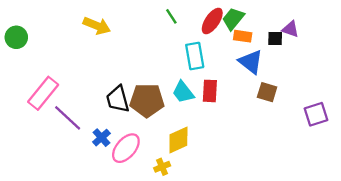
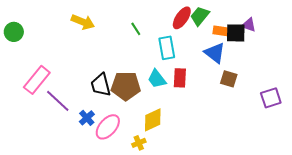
green line: (171, 16) -> (136, 29), moved
orange rectangle: (243, 36) -> (221, 31), moved
black square: (275, 38) -> (236, 33), size x1.5

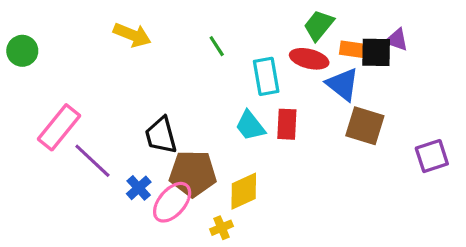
red ellipse: (182, 18) -> (309, 59), moved, turned 70
brown square: (229, 79) -> (365, 126), size x1.4
brown pentagon: (126, 86) -> (193, 174), moved

